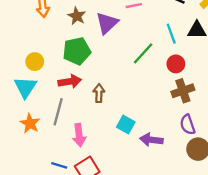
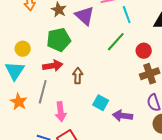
purple triangle: (107, 23) -> (85, 16), turned -35
cyan line: (171, 34) -> (127, 15), moved

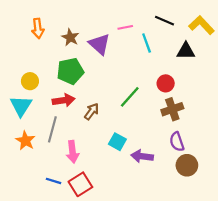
green line: (116, 42) -> (130, 97), moved
brown arrow: (78, 76) -> (92, 111), turned 35

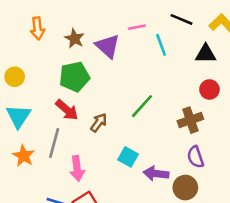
yellow circle: (30, 81) -> (15, 77), moved
red circle: (166, 83) -> (210, 89), moved
red arrow: (64, 100) -> (67, 110), turned 50
brown circle: (187, 165) -> (185, 188), moved

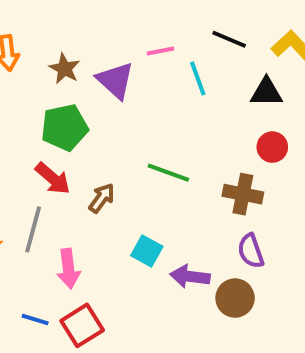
green line: (142, 106) -> (168, 173), turned 68
brown cross: (190, 120) -> (243, 194), turned 30

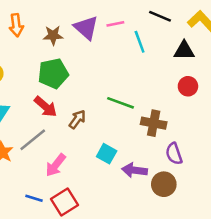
brown star: (64, 69) -> (53, 35), turned -30
purple triangle: (115, 80) -> (86, 28), moved
brown cross: (243, 194) -> (154, 123), moved
gray line: (33, 229) -> (33, 140), turned 36
pink arrow: (68, 269) -> (56, 165), turned 45

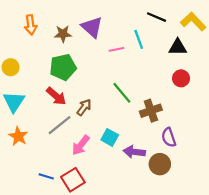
pink line: (115, 24) -> (116, 49), moved
green line: (121, 103) -> (122, 93), turned 30
brown cross: (154, 123) -> (151, 111), turned -30
gray line: (33, 140) -> (60, 125), moved
pink arrow: (56, 165) -> (81, 145), moved

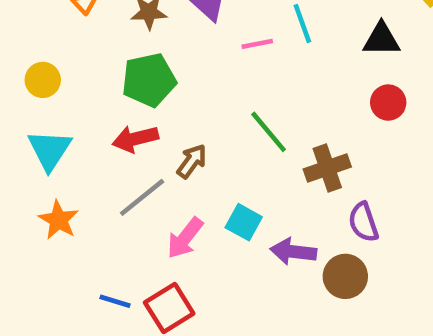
red arrow: (56, 96) -> (135, 139), turned 125

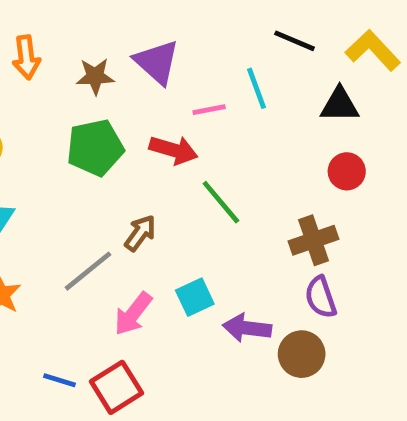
red arrow: (135, 139) -> (173, 150), moved, turned -150
brown cross: (327, 168) -> (313, 240), moved
cyan square: (244, 222) -> (195, 297), turned 36

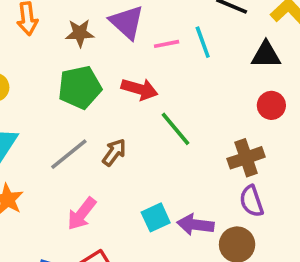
pink line: (209, 110) -> (167, 44), moved
gray line: (88, 271) -> (69, 154), moved
cyan square: (195, 297) -> (156, 217), moved
pink arrow: (133, 314) -> (82, 214), moved

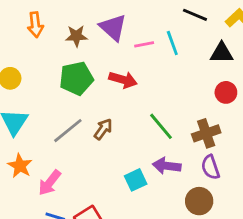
green line: (176, 129) -> (161, 126), moved
pink arrow: (82, 214) -> (50, 183), moved
purple arrow: (195, 225) -> (167, 166), moved

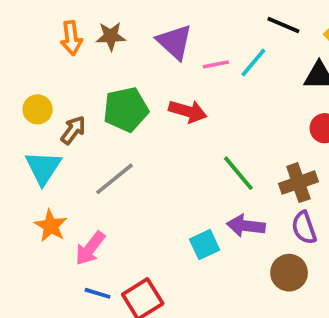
brown star: (76, 36) -> (111, 36), moved
cyan line: (172, 43) -> (253, 63), turned 60
brown arrow: (103, 129) -> (73, 130), moved

